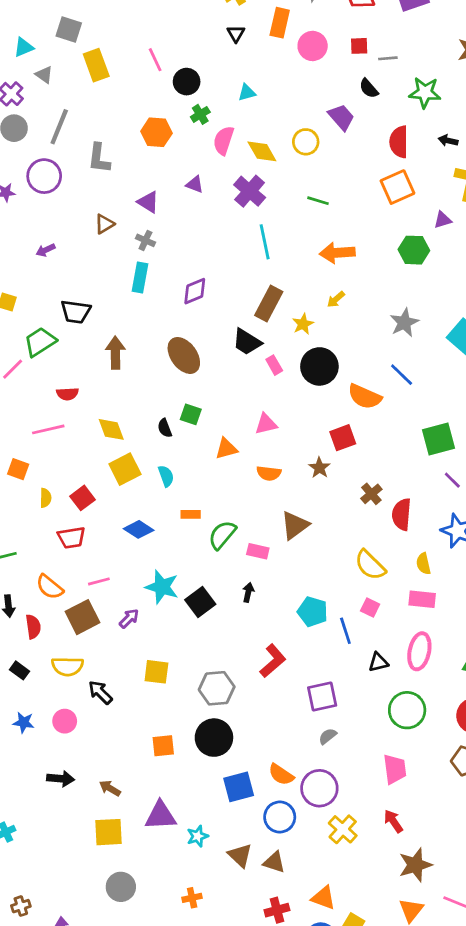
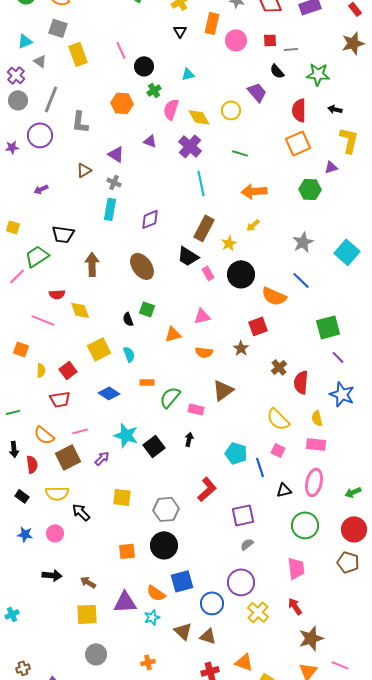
pink line: (48, 429) -> (43, 320), turned 35
yellow diamond: (111, 429) -> (80, 310), moved
orange semicircle: (281, 775) -> (156, 593), moved

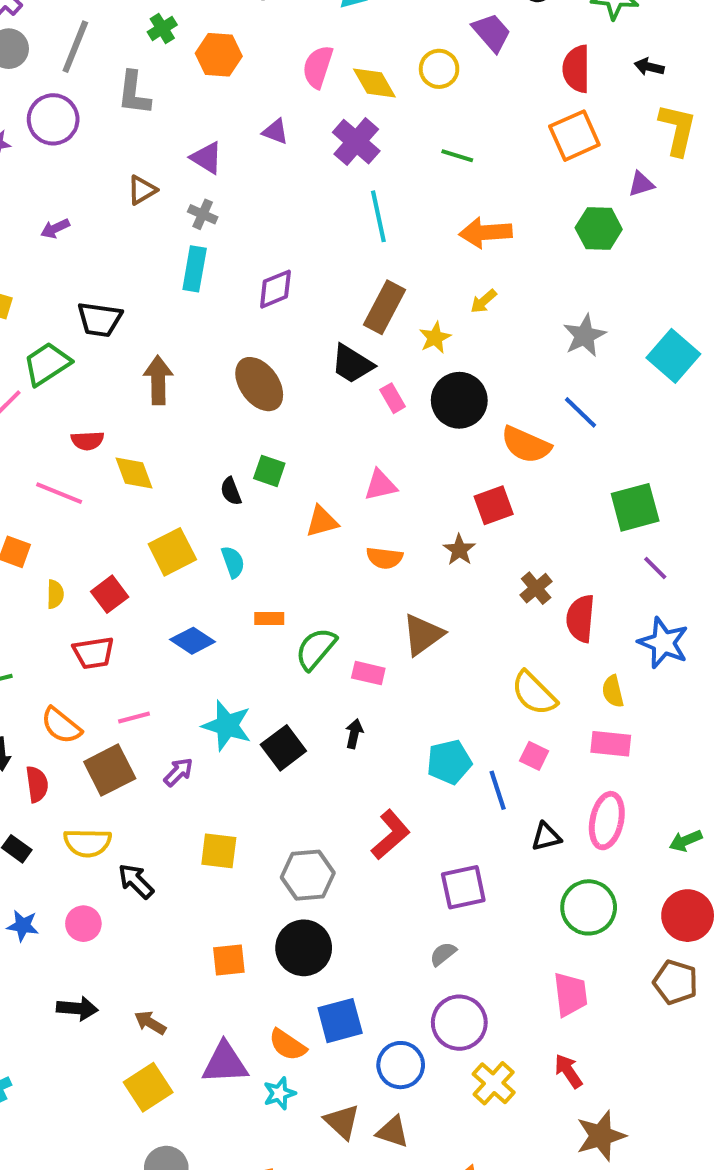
green cross: (154, 90) -> (162, 28), moved
cyan pentagon: (236, 453) -> (449, 762), turned -30
gray semicircle: (247, 544) -> (443, 954), moved
yellow square: (87, 614) -> (148, 1087), turned -30

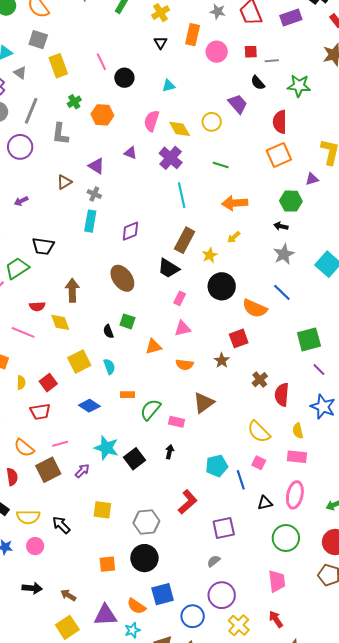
black arrow: (649, 67) -> (281, 226), moved
brown arrow: (158, 380) -> (72, 290), moved
pink rectangle: (393, 398) -> (180, 298), moved, turned 56
yellow semicircle: (87, 843) -> (28, 517), moved

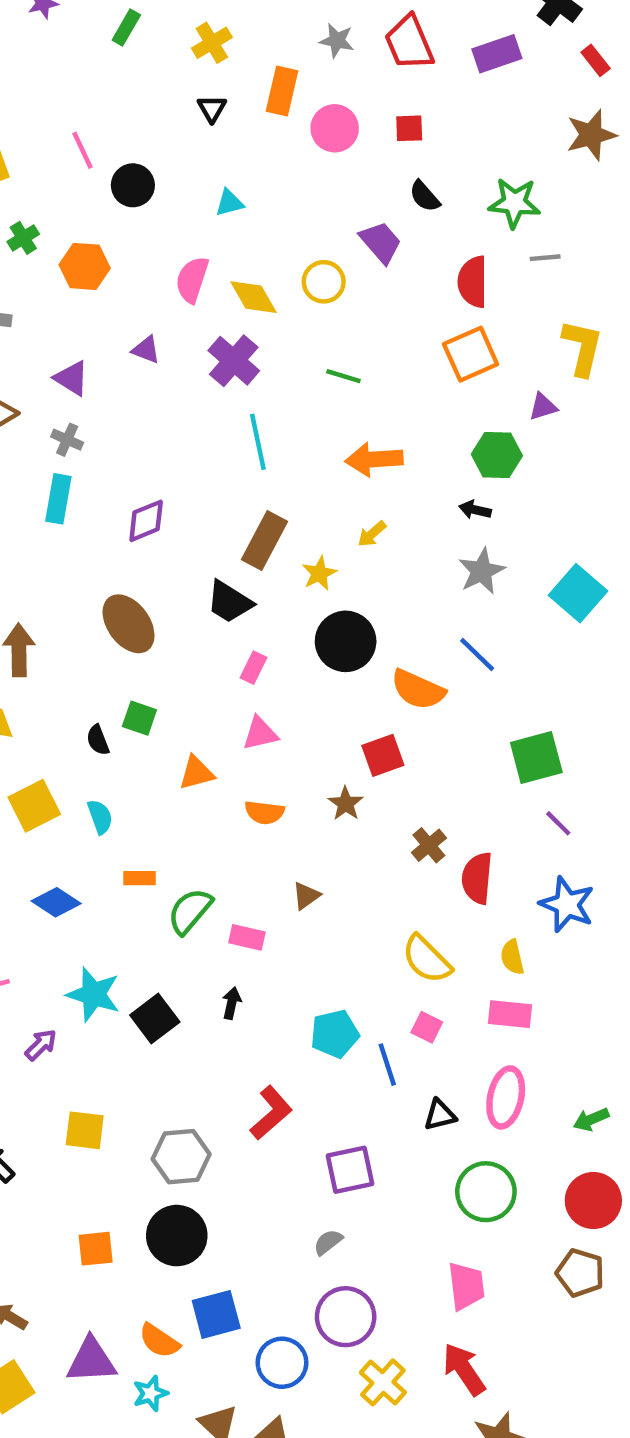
gray line: (272, 61) -> (545, 258), moved
brown triangle: (204, 403) -> (306, 896), size x0.6
red arrow: (276, 619) -> (464, 1369), size x1.4

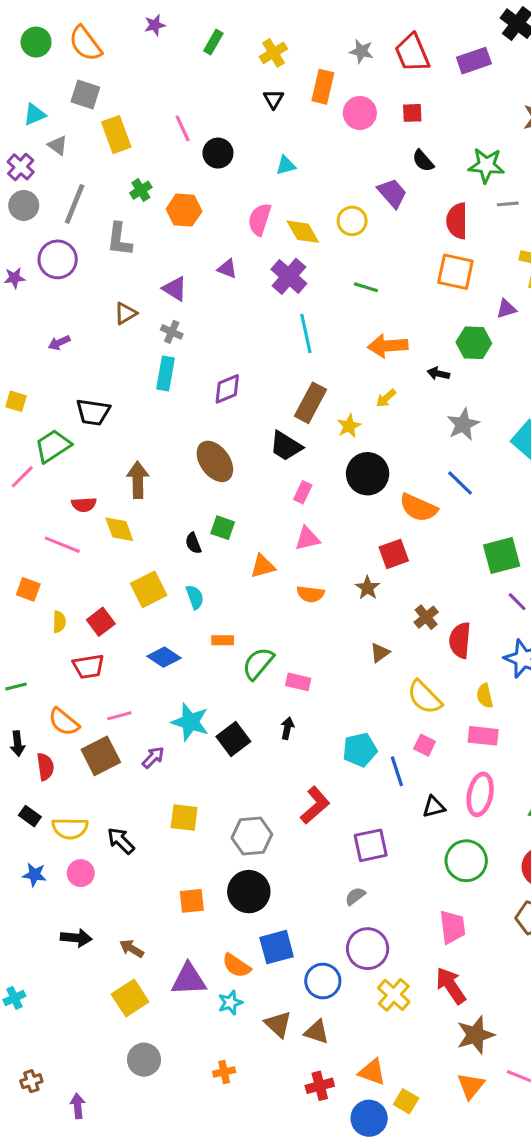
orange square: (471, 354) -> (455, 272), turned 36
black arrow: (475, 510) -> (438, 374), moved
brown triangle: (306, 896) -> (380, 653), moved

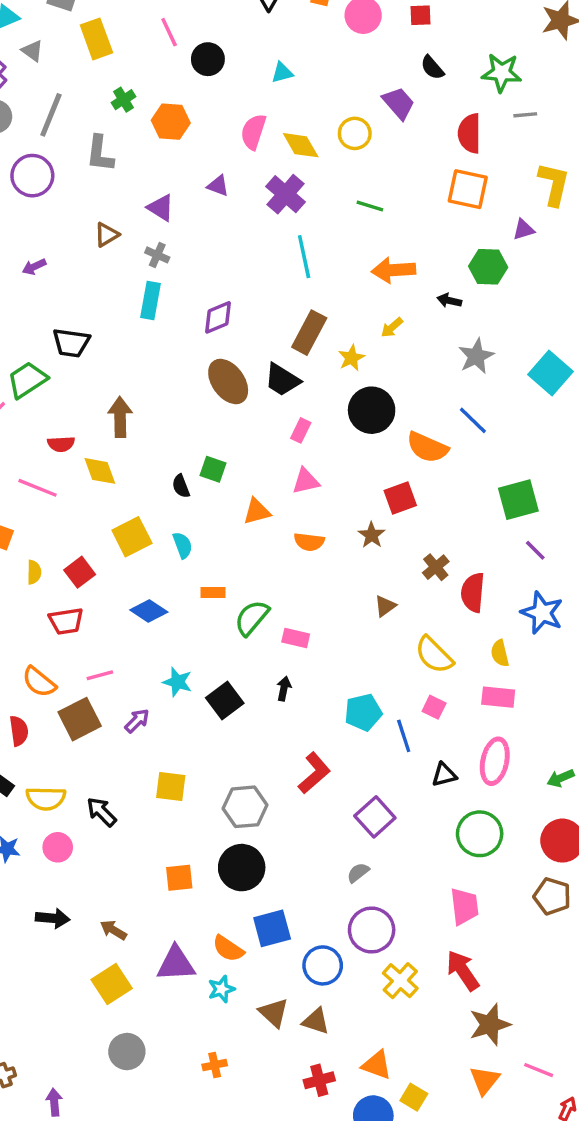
brown ellipse: (215, 461) -> (228, 382), moved
cyan star: (190, 722) -> (178, 682), size x0.7
purple square: (371, 845) -> (375, 817), turned -30

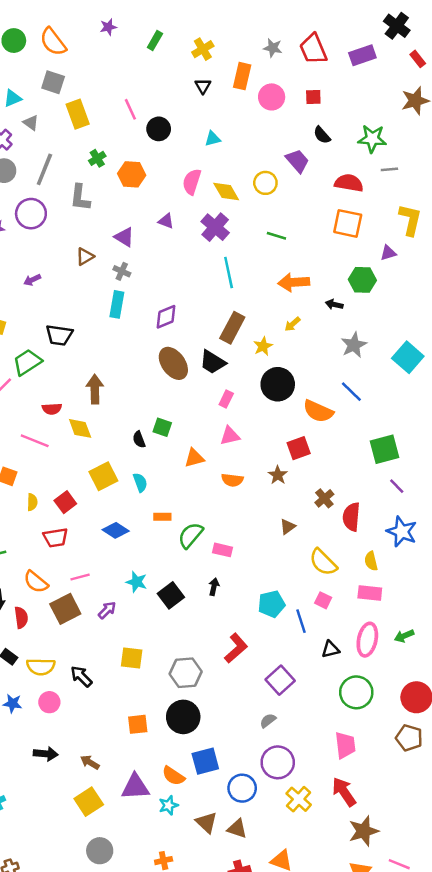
red semicircle: (469, 133) -> (349, 183), turned 100
green arrow: (561, 778) -> (404, 636), moved

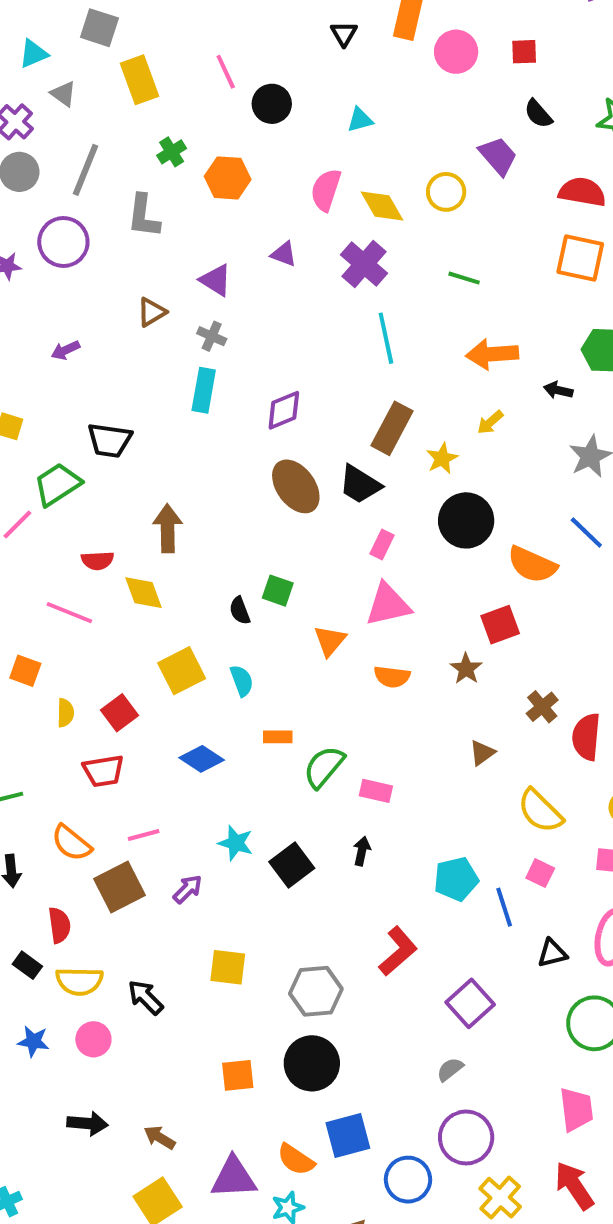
pink triangle: (230, 436) -> (388, 605), size x1.4
orange triangle: (194, 458) -> (330, 641), turned -35
red semicircle: (21, 617) -> (59, 925), moved

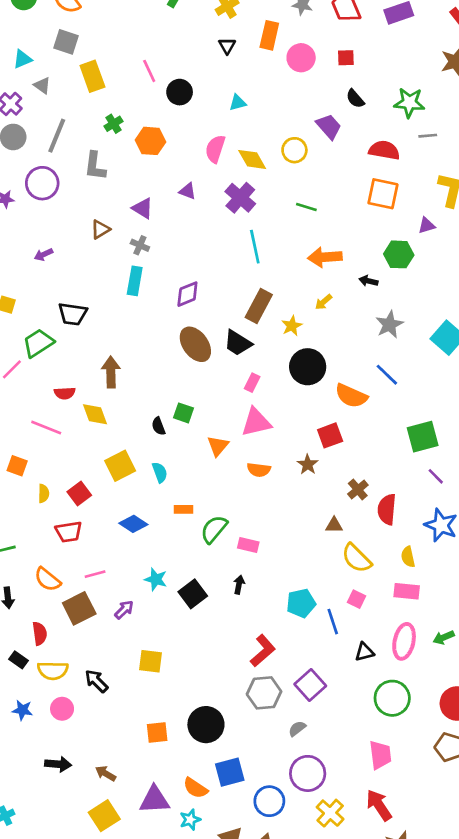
brown triangle: (482, 753) -> (334, 525), moved, turned 36
gray hexagon: (316, 991) -> (264, 693), moved

